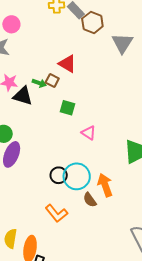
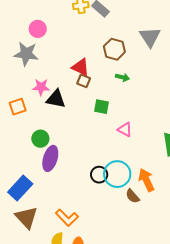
brown hexagon: (92, 22) -> (114, 49), moved
red triangle: (67, 64) -> (81, 67), moved
green arrow: (39, 83) -> (122, 77), moved
orange L-shape: (56, 213) -> (67, 218), moved

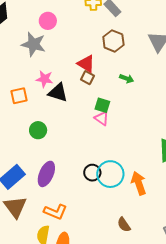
brown hexagon: (114, 49) -> (113, 41), moved
pink triangle: (125, 129) -> (102, 118), moved
purple ellipse: (50, 158) -> (46, 174), moved
brown semicircle: (133, 196) -> (124, 225), moved
orange L-shape: (67, 218) -> (55, 212), turned -30

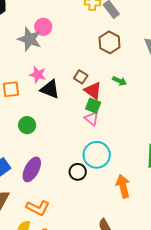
pink circle: (48, 21) -> (43, 27), moved
red triangle: (86, 64) -> (93, 91), moved
cyan circle: (110, 174) -> (97, 155), moved

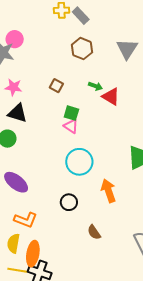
black triangle: (50, 89) -> (17, 113), moved
red triangle: (93, 91) -> (111, 97), moved
purple ellipse: (32, 169) -> (16, 182), turned -75
black circle: (78, 172) -> (69, 202), moved

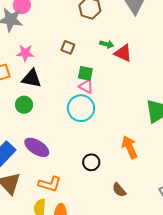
cyan circle: (79, 162) -> (81, 108), moved

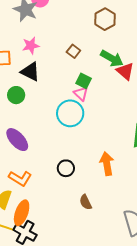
green arrow: (107, 44) -> (112, 58), size x1.6
pink star: (25, 53) -> (31, 46), turned -30

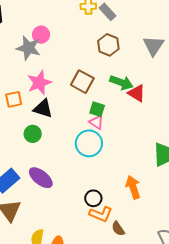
pink star: (31, 46) -> (39, 83), size x1.4
brown square: (73, 51) -> (82, 82), size x1.6
orange L-shape: (20, 178) -> (101, 214), moved

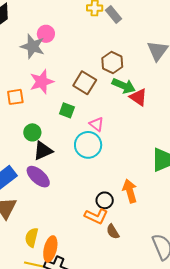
brown hexagon: (108, 45) -> (112, 63), moved
black triangle: (43, 109) -> (43, 151), moved, turned -45
green square: (97, 109) -> (67, 110), moved
black circle: (93, 198) -> (105, 200), moved

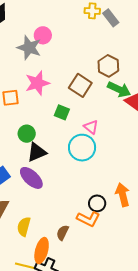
brown semicircle: (113, 232) -> (63, 233), moved, turned 56
yellow semicircle: (32, 237) -> (24, 227), moved

